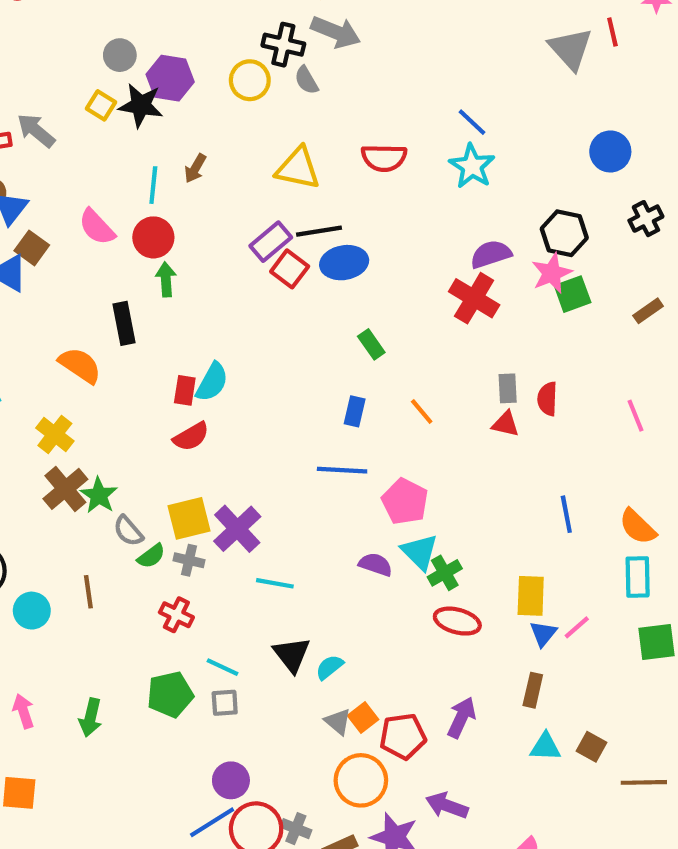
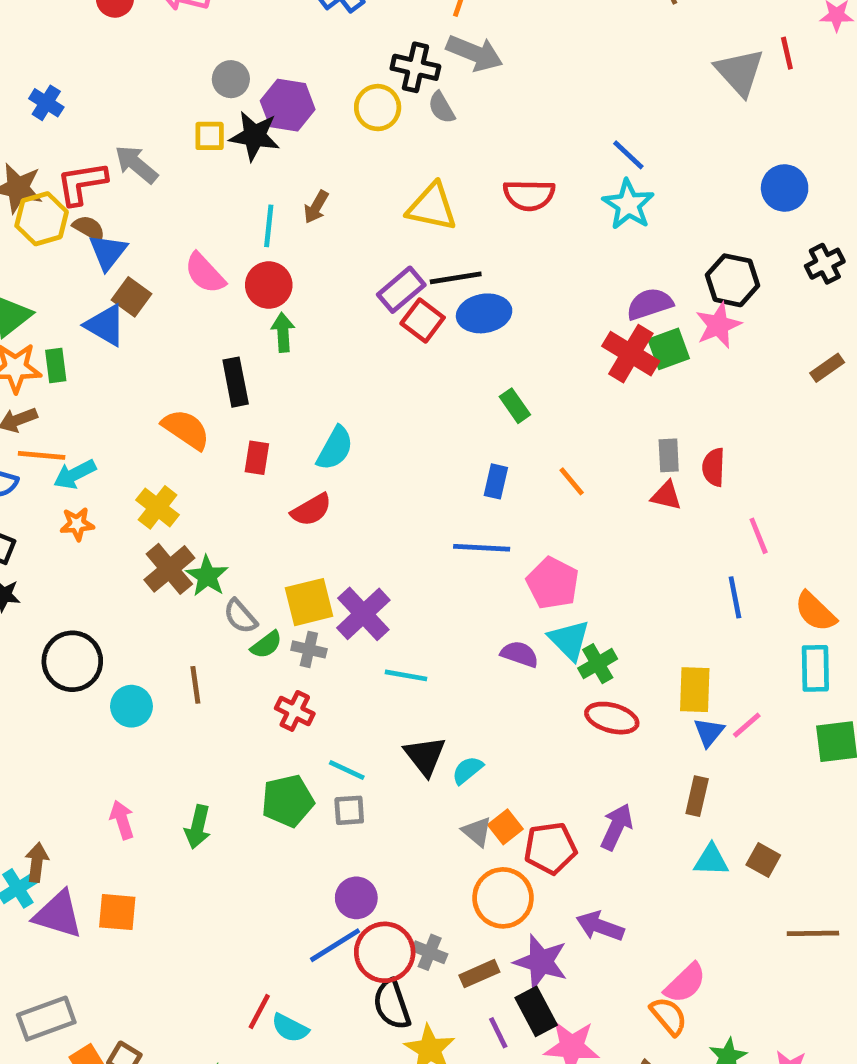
yellow square: (101, 105) -> (210, 136), turned -32
green square: (573, 294) -> (669, 349), moved
red rectangle: (185, 390) -> (257, 458), moved
pink line: (635, 416) -> (759, 536), moved
brown line: (644, 782) -> (813, 933), moved

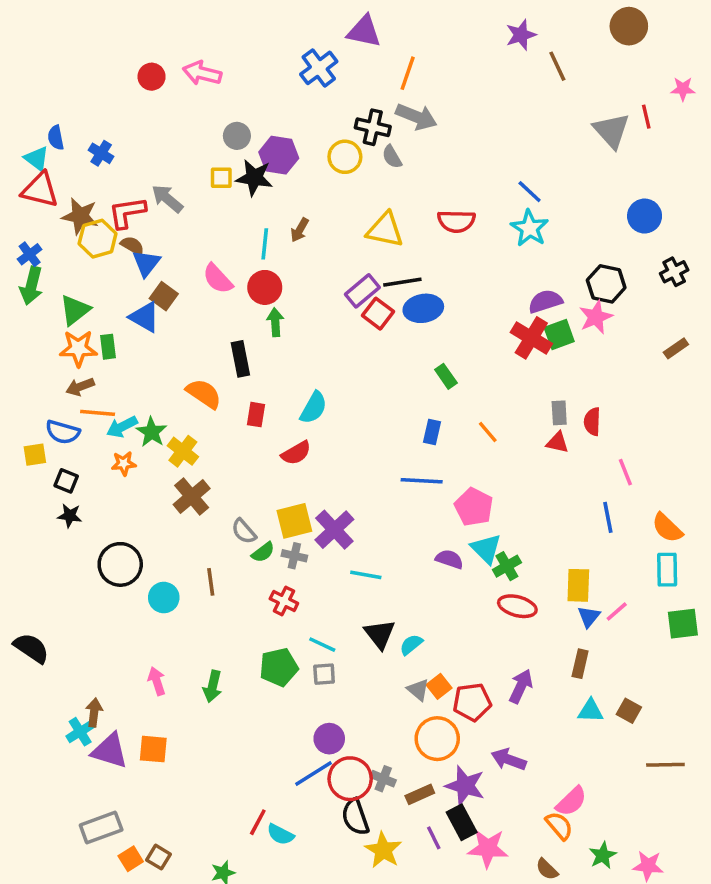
green star: (207, 576) -> (152, 432), moved

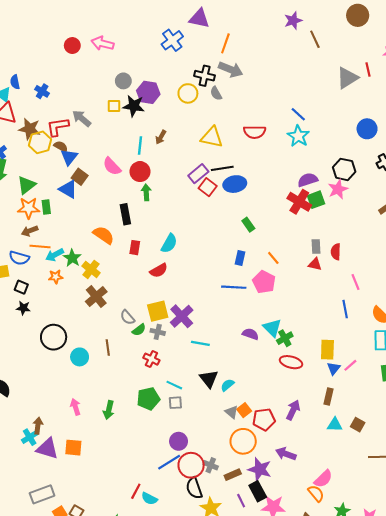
gray triangle: (611, 131) -> (347, 78), turned 40
pink pentagon: (474, 507) -> (264, 282), moved

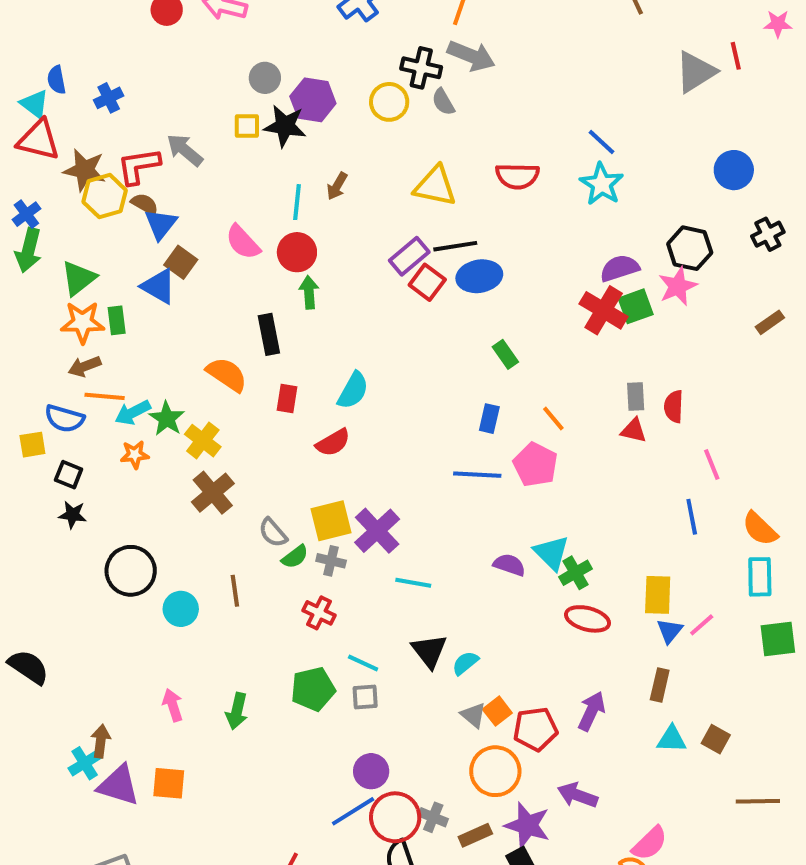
blue cross: (42, 91) -> (109, 98), turned 32

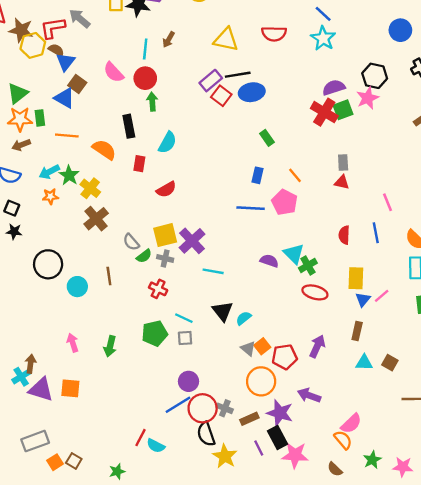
cyan semicircle: (353, 390) -> (167, 143), moved
orange line: (105, 396) -> (67, 136), moved
red semicircle: (674, 406) -> (344, 235), moved

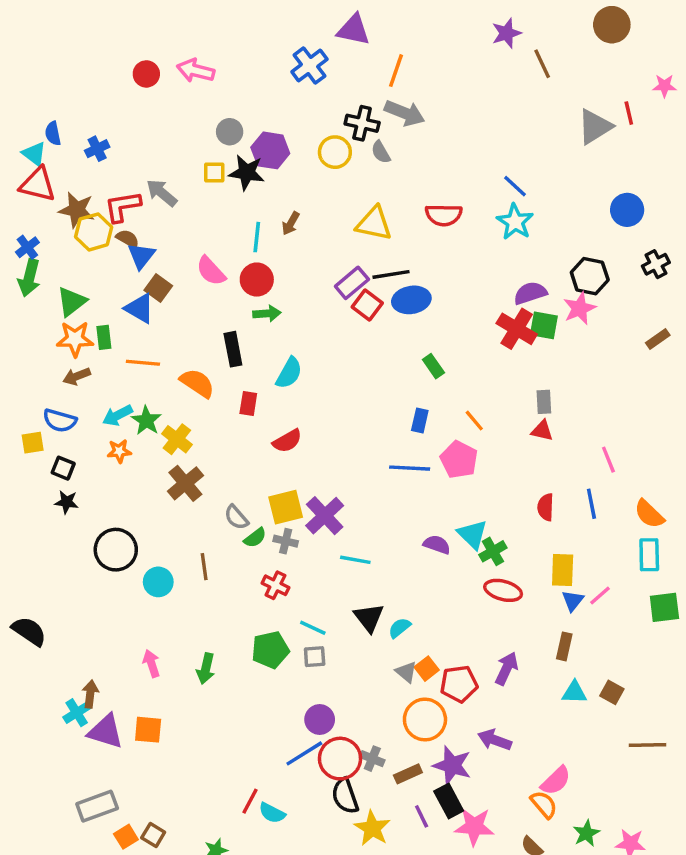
green arrow: (152, 102) -> (267, 313), turned 90
green square: (343, 110) -> (544, 325), turned 30

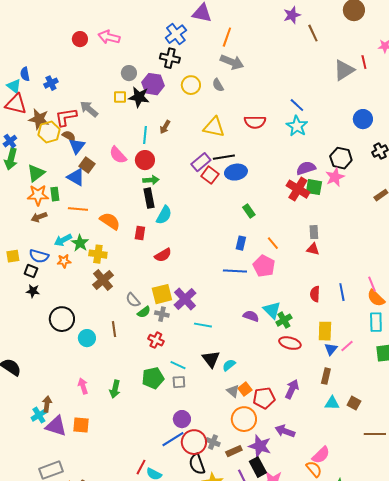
black cross: (362, 123) -> (170, 58), moved
black rectangle: (233, 349) -> (149, 198), moved
blue semicircle: (60, 421) -> (39, 256), moved
yellow cross: (177, 439) -> (98, 254), turned -30
pink line: (608, 460) -> (372, 284), moved

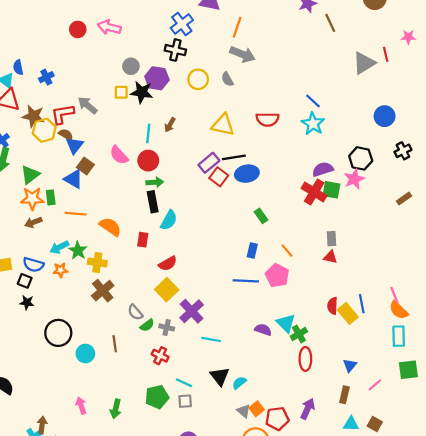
yellow square: (162, 294) -> (167, 290), moved, turned -30
yellow rectangle: (325, 331) -> (348, 313), moved, turned -42
red ellipse: (290, 343) -> (305, 359), turned 75
pink line: (347, 346) -> (375, 385), moved

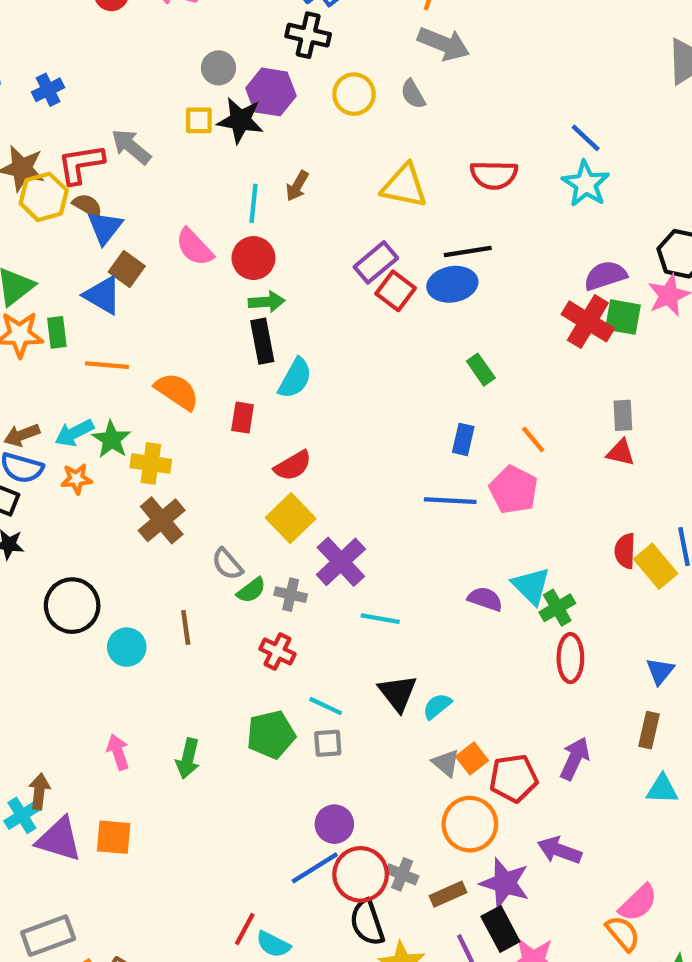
black line: (234, 157) -> (468, 251), moved
brown arrow: (33, 222) -> (22, 435), moved

